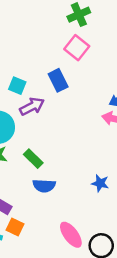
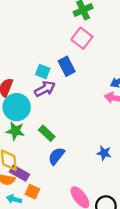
cyan square: (17, 86) -> (43, 72), moved
blue semicircle: (44, 186) -> (56, 156), turned 126

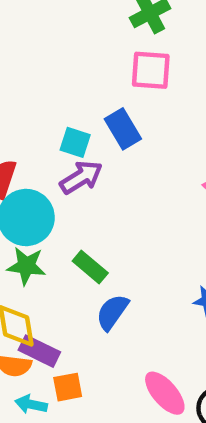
pink square: (82, 38) -> (151, 70), turned -30
orange square: (32, 192) -> (68, 387), turned -32

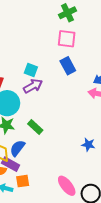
blue rectangle: (123, 129) -> (68, 66), moved
blue semicircle: (112, 312) -> (17, 148), moved

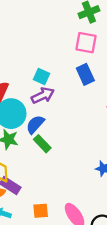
blue semicircle: (17, 148) -> (35, 124), moved
orange square: (23, 181) -> (41, 211), moved

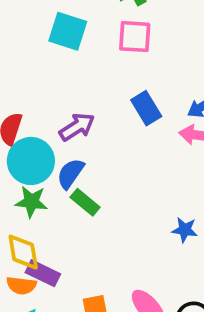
blue rectangle: (85, 74) -> (146, 108), moved
cyan square: (42, 76) -> (68, 31), moved, size x1.5

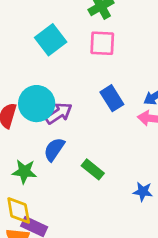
cyan square: (68, 31) -> (51, 40), turned 36
cyan circle: (31, 161) -> (37, 104), moved
green rectangle: (85, 202) -> (93, 169), moved

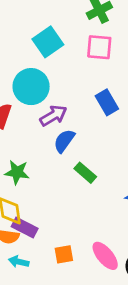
cyan circle: (37, 104) -> (31, 87), moved
blue semicircle: (54, 149) -> (64, 141), moved

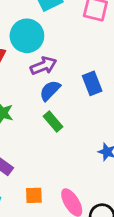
blue rectangle: (107, 102) -> (92, 83), moved
green rectangle: (85, 173) -> (53, 122), moved

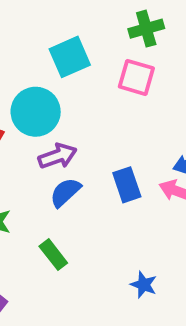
green rectangle: (53, 122) -> (53, 255), moved

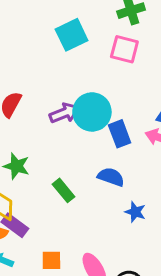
cyan circle: (36, 112) -> (92, 112), moved
blue semicircle: (65, 192) -> (111, 177), moved, turned 64

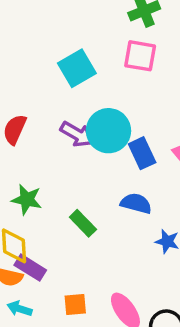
cyan square: (72, 35) -> (77, 68), moved
purple arrow: (64, 113) -> (77, 134), turned 56

